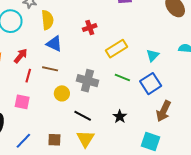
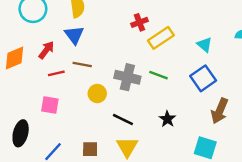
red cross: (90, 28) -> (139, 22), moved
blue triangle: (54, 44) -> (74, 35), moved, turned 30
cyan triangle: (153, 55) -> (205, 45), turned -32
red line: (28, 76) -> (56, 73), turned 64
green line: (122, 77) -> (158, 75), moved

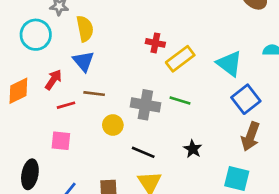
red cross: (139, 22) -> (155, 43), turned 35
cyan triangle: (205, 45) -> (229, 64), size x1.5
blue square: (203, 78) -> (246, 99), moved

